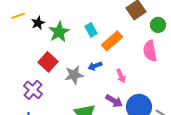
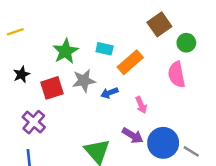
black star: (38, 23) -> (21, 74), moved
cyan rectangle: (91, 30) -> (105, 49), turned -48
red square: (48, 62) -> (52, 88), turned 30
gray star: (74, 75) -> (84, 81), moved

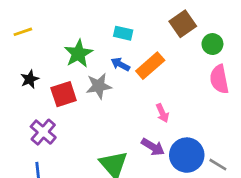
cyan rectangle: (105, 49) -> (123, 33), moved
pink semicircle: (177, 74) -> (219, 79), moved
blue arrow: (109, 93) -> (120, 64), moved, turned 49

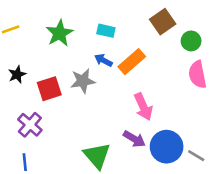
green star: (78, 53) -> (60, 33), moved
pink arrow: (162, 113) -> (143, 107), size x1.5

